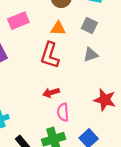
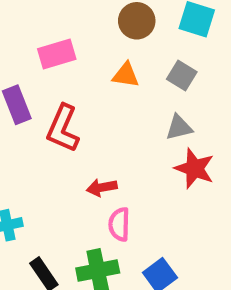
red L-shape: (50, 55) -> (63, 128), moved
red star: (105, 100) -> (194, 169), moved

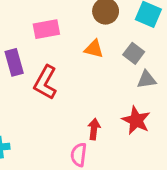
gray triangle: (179, 127) -> (147, 80), moved
red arrow: (102, 188) -> (94, 129), moved, turned 102

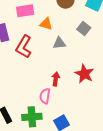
orange triangle: (94, 49) -> (46, 24), moved
gray triangle: (147, 80) -> (59, 43), moved

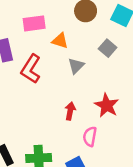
gray triangle: (59, 43) -> (76, 66), turned -40
pink semicircle: (45, 96) -> (90, 136), moved

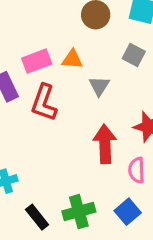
pink rectangle: (34, 23) -> (37, 61), moved
red arrow: (70, 111) -> (105, 144), size x1.6

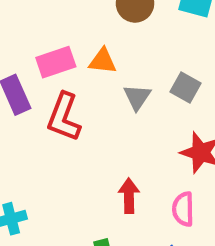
gray square: (134, 55) -> (186, 87), moved
red arrow: (105, 144) -> (129, 196), moved, size x0.7

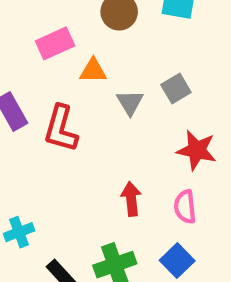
pink rectangle: (56, 62) -> (55, 43), moved
gray square: (186, 87) -> (176, 89), turned 36

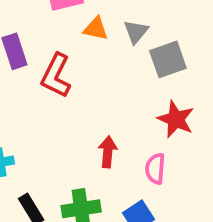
gray square: (176, 89) -> (168, 59), size x1.4
gray triangle: (130, 102) -> (136, 32), moved

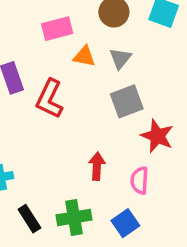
gray square: (168, 59) -> (127, 101), moved

